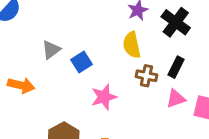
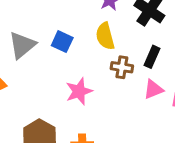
gray triangle: (51, 50) -> (22, 45), size x1.4
blue square: (82, 62) -> (62, 42), moved, turned -30

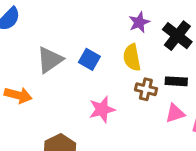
black rectangle: (152, 57) -> (176, 81), turned 65

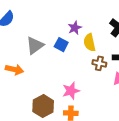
purple star: (139, 22) -> (75, 28), moved
pink star: (102, 109) -> (71, 91), moved

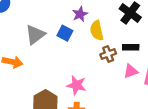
brown cross: (99, 63) -> (108, 54), turned -32
pink star: (71, 91) -> (76, 85), turned 30

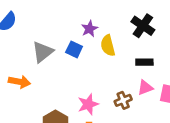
brown cross: (108, 54) -> (123, 100), moved
pink star: (76, 85) -> (88, 104), turned -30

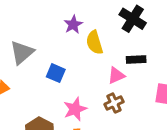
blue square: (74, 49) -> (56, 73), moved
pink triangle: (145, 88) -> (116, 75), moved

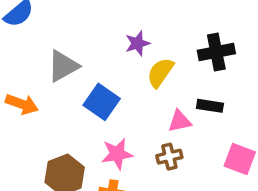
black cross: (133, 19) -> (216, 52), turned 35
yellow semicircle: (94, 42) -> (160, 73), turned 40
blue square: (56, 73) -> (102, 102), size x1.4

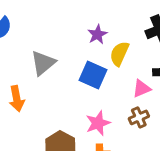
blue square: (102, 102) -> (93, 75), moved
orange arrow: (22, 104) -> (17, 99), turned 70

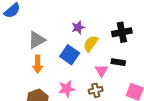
pink triangle: (142, 89) -> (101, 71), turned -48
orange arrow: (17, 99) -> (38, 64), moved

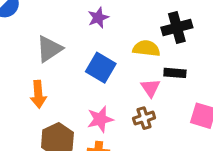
purple star: (78, 27) -> (98, 18), moved
yellow semicircle: (91, 44) -> (146, 48), moved, turned 66
orange arrow: (38, 64) -> (38, 94), moved

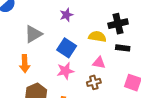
black rectangle: (175, 73) -> (123, 48), moved
pink triangle: (150, 88) -> (99, 63), turned -48
pink star: (100, 119) -> (65, 71), moved

